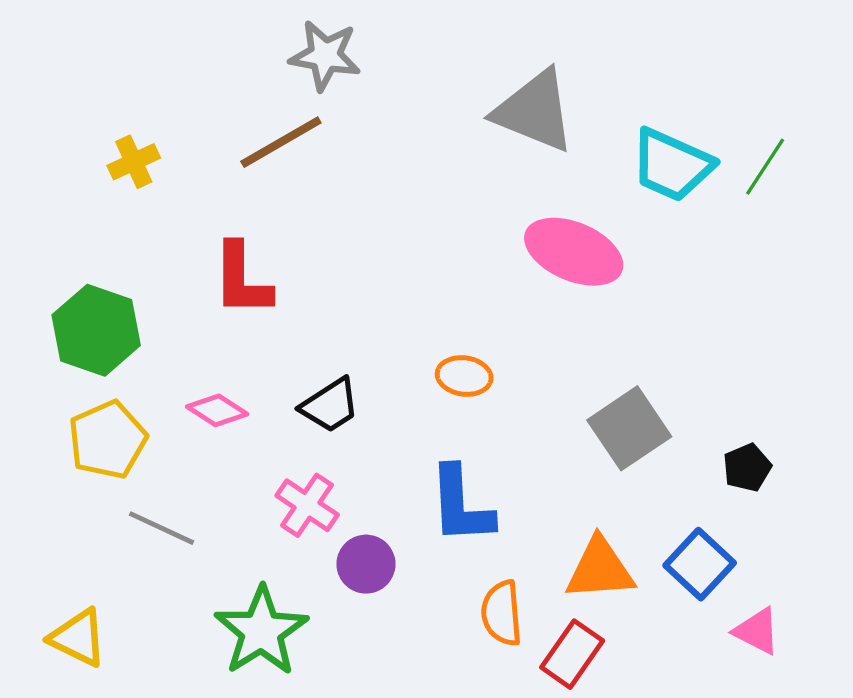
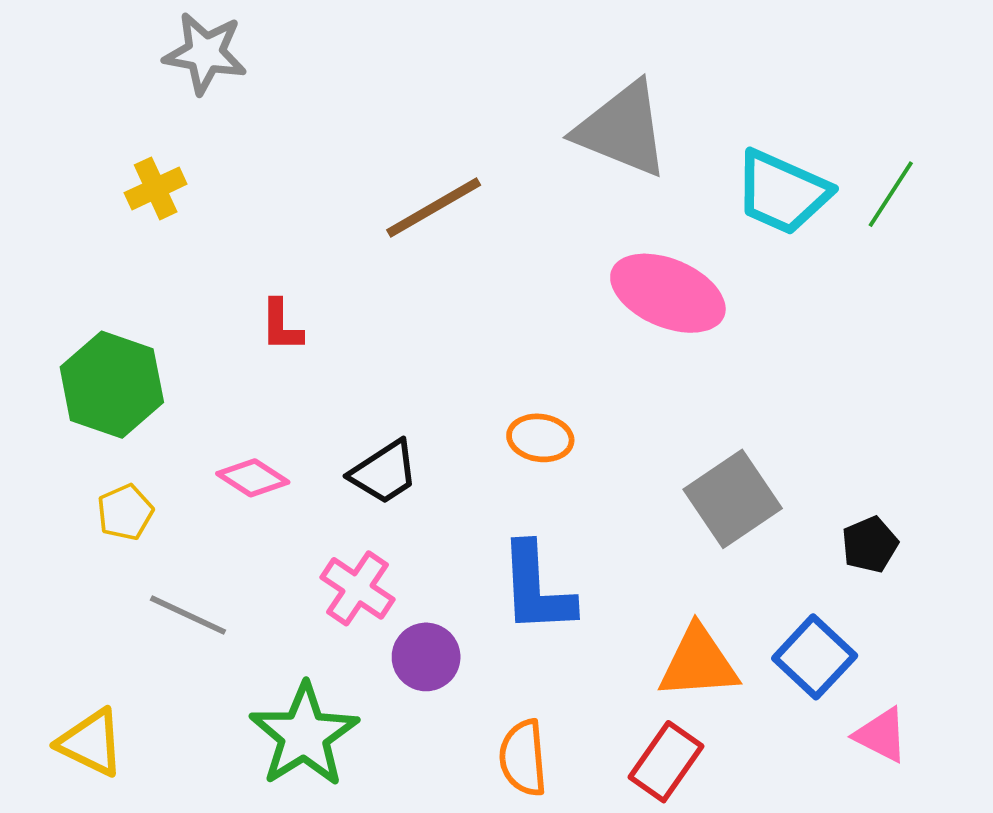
gray star: (325, 55) -> (205, 53), moved
brown line: (281, 142) -> (434, 207), moved
red L-shape: (242, 279) -> (281, 326), size x0.6
yellow pentagon: (108, 440) -> (125, 512), size x0.6
orange semicircle: (502, 613) -> (523, 758), moved

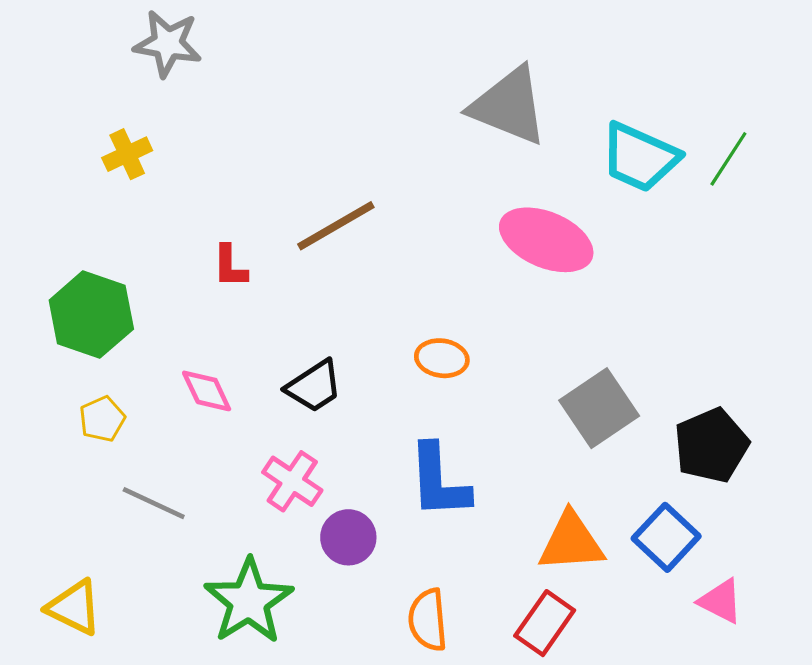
brown line: (434, 207) -> (336, 226), moved
pink diamond: (253, 478) -> (207, 391), turned 32
black pentagon: (870, 545) -> (711, 445), size x1.6

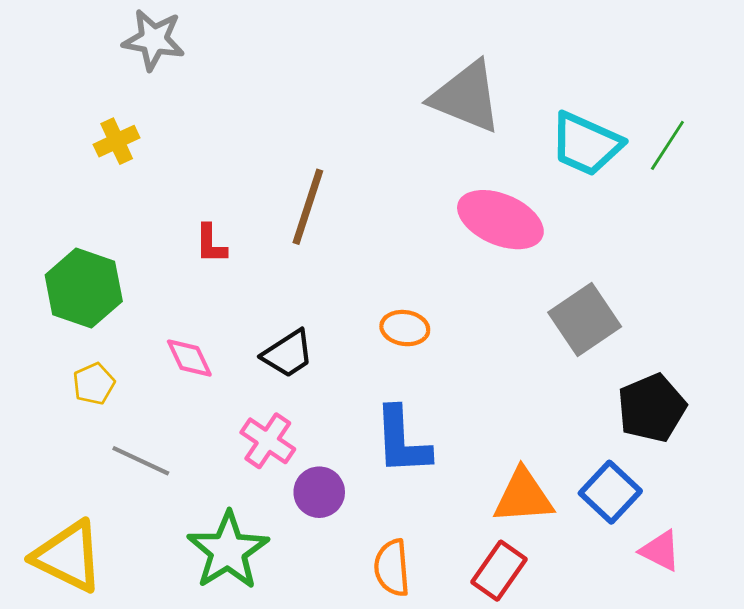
brown line: (336, 226) -> (308, 207), turned -42
gray square: (599, 408) -> (585, 319), moved
yellow triangle: (74, 607) -> (68, 556), size x1.4

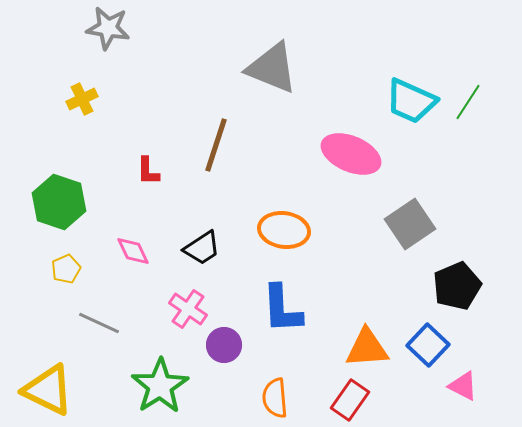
gray triangle: (466, 97) -> (272, 68), moved
orange ellipse: (405, 328) -> (284, 230), size x1.5

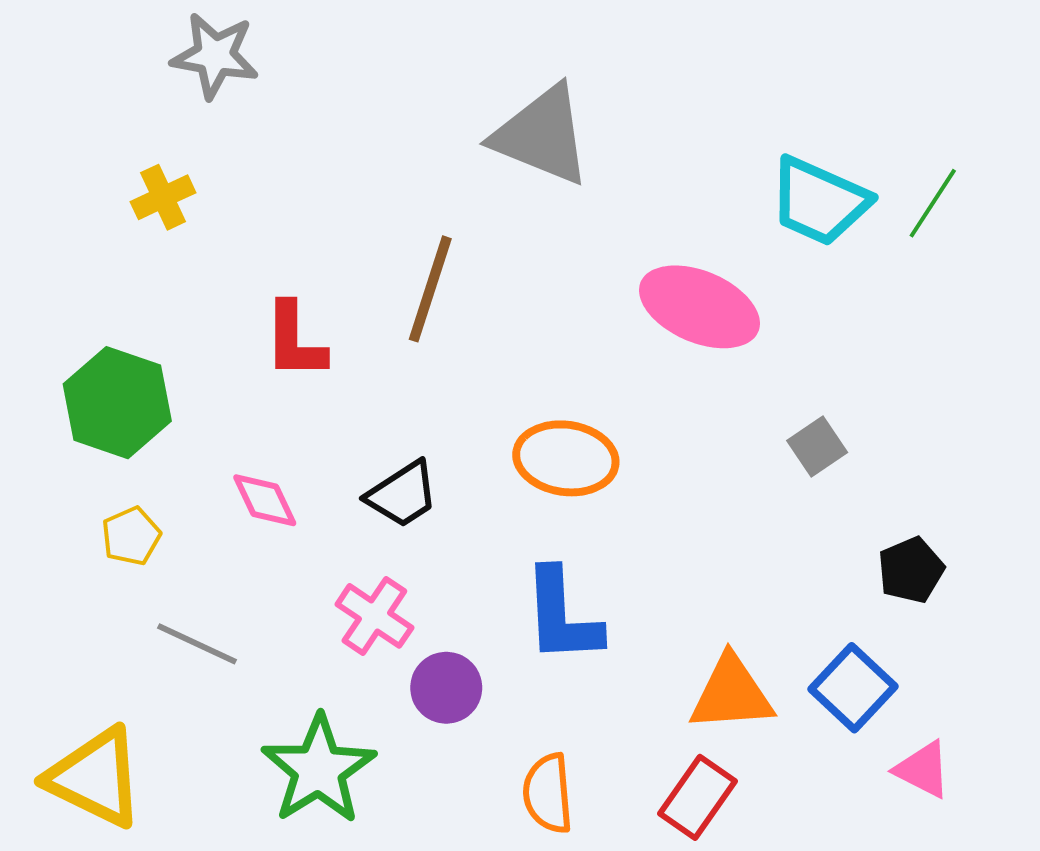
red L-shape: (148, 171) -> (295, 341), size x1.4
gray square: (410, 224) -> (817, 446), size x0.6
black pentagon: (457, 286) -> (911, 570), size x0.7

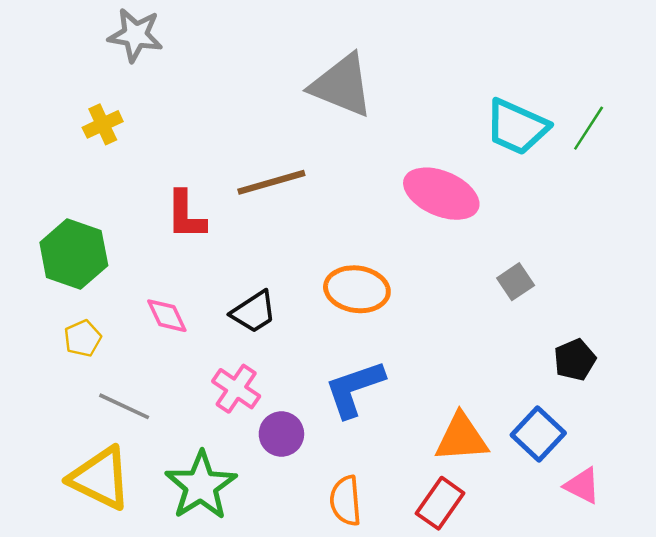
brown line: (430, 289) -> (271, 182), turned 56
blue L-shape: (562, 616) -> (354, 389), turned 74
yellow triangle: (95, 777) -> (100, 478), moved

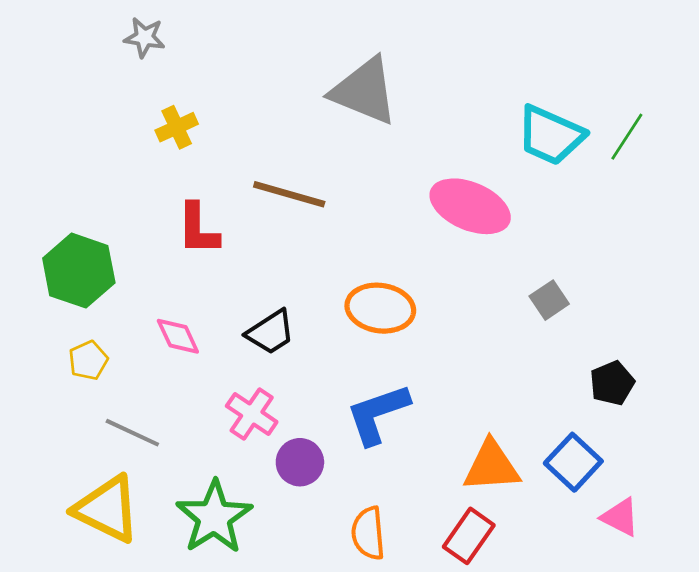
gray star: (135, 35) -> (144, 37), size x0.7
yellow cross: (103, 124) -> (177, 127), moved
brown line: (271, 182) -> (289, 194), turned 32

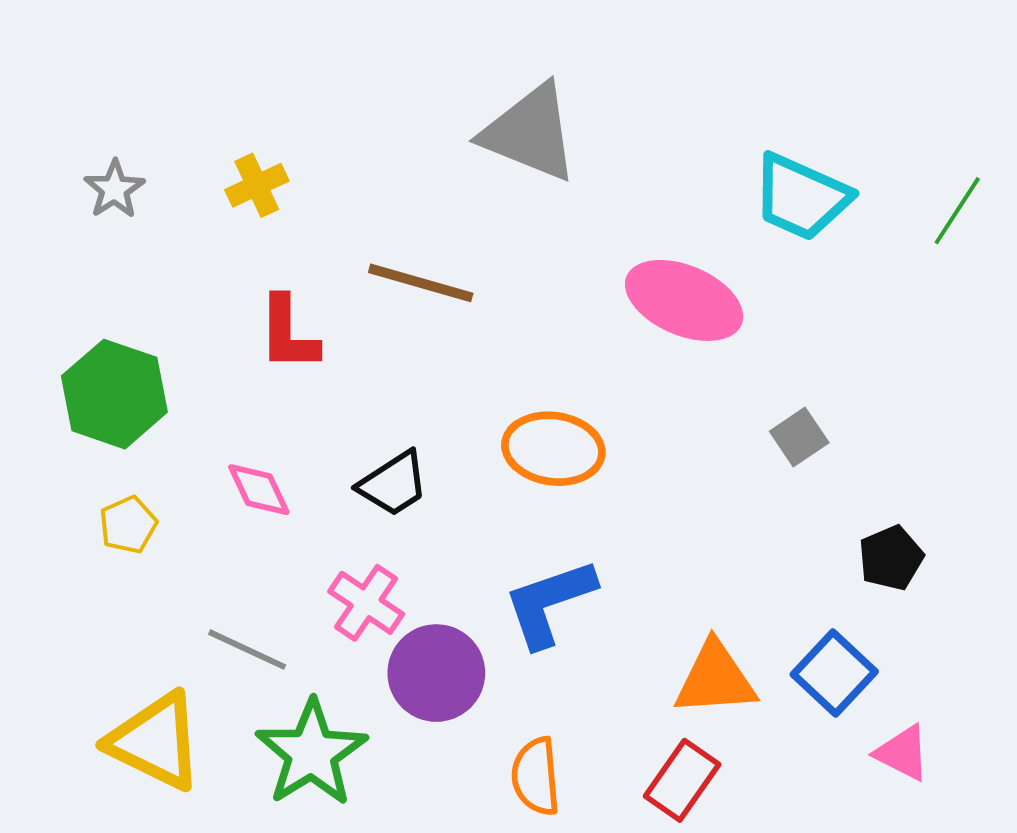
gray star: (144, 37) -> (114, 189), moved, turned 30
green line: (627, 137) -> (957, 211), moved
gray line: (132, 433) -> (247, 650), moved
purple circle: (300, 462) -> (436, 673), size x1.4

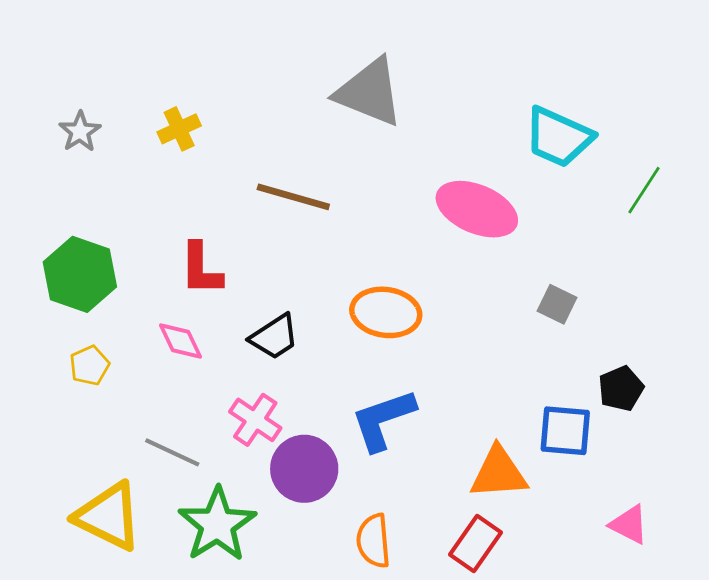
green line: (957, 211) -> (644, 190), moved
red L-shape: (288, 334) -> (201, 269), moved
gray square: (799, 437) -> (557, 304), turned -30
blue square: (834, 673) -> (565, 431), moved, turned -38

